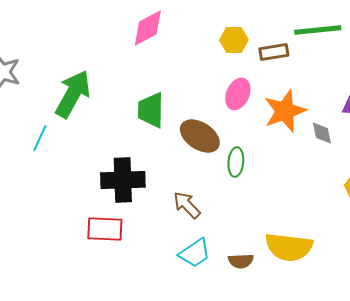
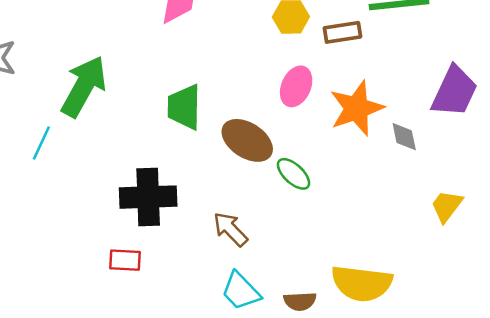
green ellipse: (236, 162) -> (294, 174), turned -52
red rectangle: (105, 229) -> (125, 260), size x0.7
cyan trapezoid: (195, 253) -> (241, 291), turned 80

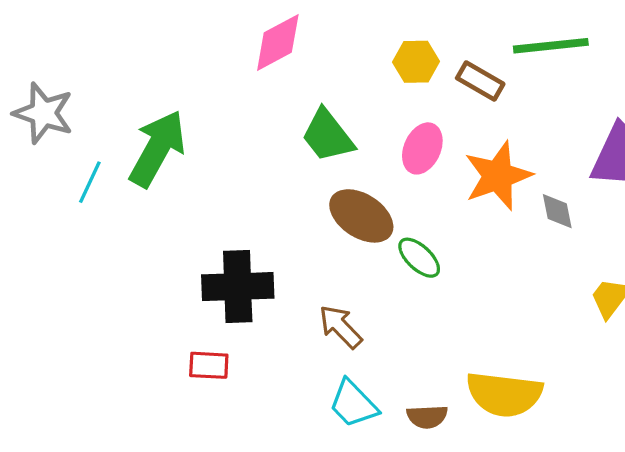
brown rectangle: (342, 32) -> (480, 81), turned 39
green trapezoid: (184, 107) -> (328, 136), moved, turned -39
cyan line: (41, 143) -> (90, 182), moved

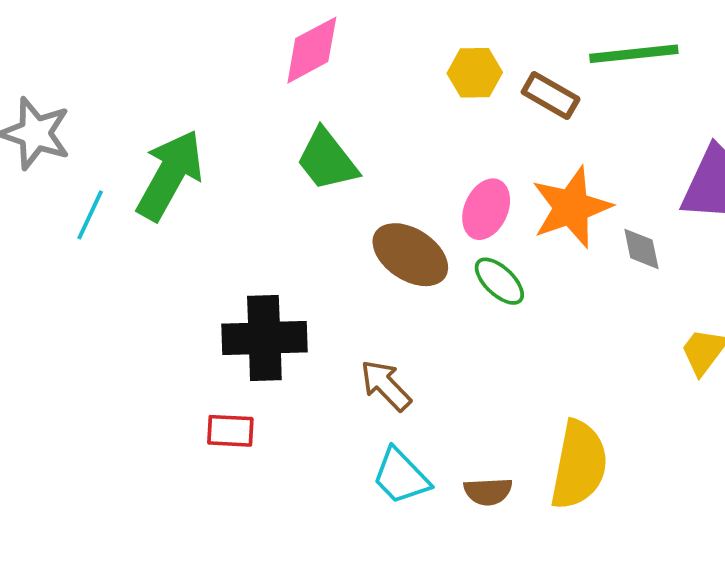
green trapezoid: (328, 136) -> (327, 160), moved
pink ellipse: (422, 148) -> (486, 209), moved
green ellipse: (419, 258) -> (499, 281), moved
yellow semicircle: (504, 394) -> (579, 465), turned -86

